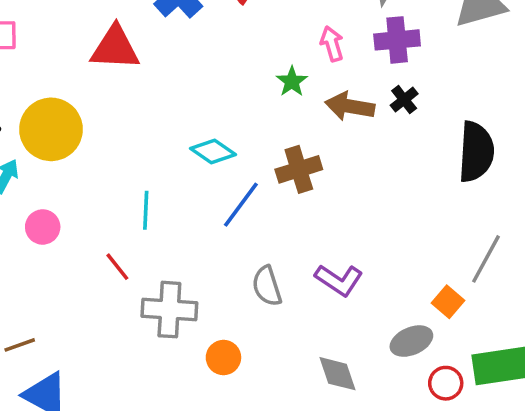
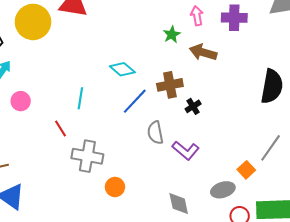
black cross: (404, 100) -> (193, 106), moved
yellow circle: (51, 129) -> (33, 22), moved
gray semicircle: (267, 286) -> (155, 133), moved

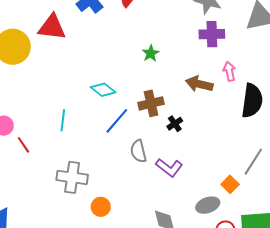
pink arrow: (197, 16) -> (229, 71), moved
brown arrow: (203, 52) -> (199, 84), moved
red line: (61, 128) -> (23, 145), moved

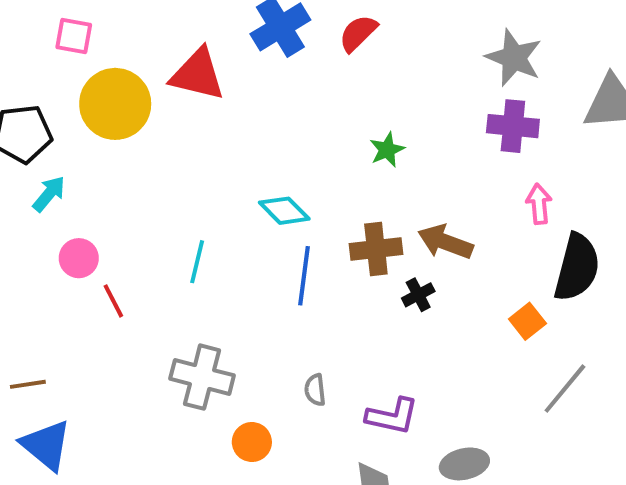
brown arrow: (199, 84) -> (445, 242), moved
blue line: (117, 121) -> (304, 276), turned -40
gray semicircle: (138, 151) -> (315, 390), moved, size x0.7
purple L-shape: (169, 168) -> (392, 416), moved, turned -32
orange square: (230, 184) -> (527, 321), moved

